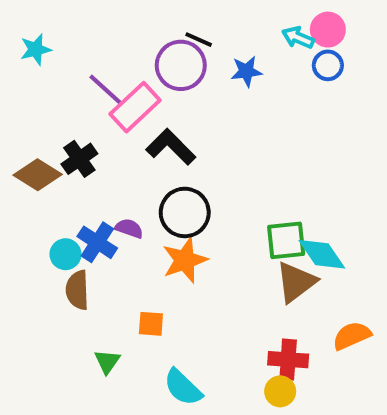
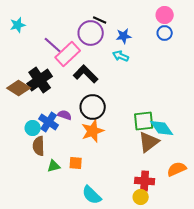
cyan arrow: (298, 38) -> (121, 56), moved
black cross: (79, 159) -> (40, 80), size x1.4
green triangle: (107, 362) -> (54, 166), moved, turned 40

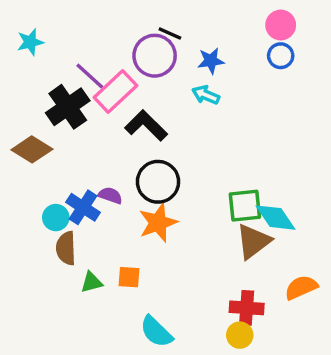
black cross: (40, 80) -> (68, 107), moved

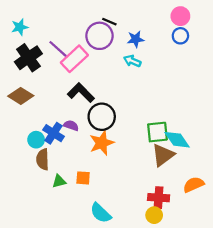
black cross: (68, 107) -> (28, 58), moved
black L-shape: (146, 126) -> (81, 93), moved

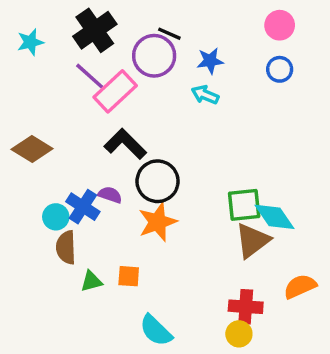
blue circle: (180, 36) -> (280, 69), moved
black cross: (28, 58) -> (95, 30), moved

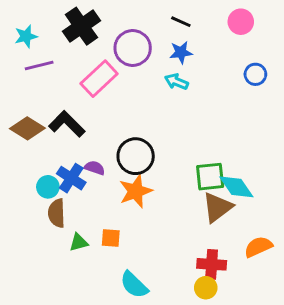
black line: (169, 34) -> (181, 22), moved
blue circle: (280, 69) -> (255, 74), moved
purple line: (90, 76) -> (39, 66), moved, turned -56
black L-shape: (125, 144) -> (67, 124), moved

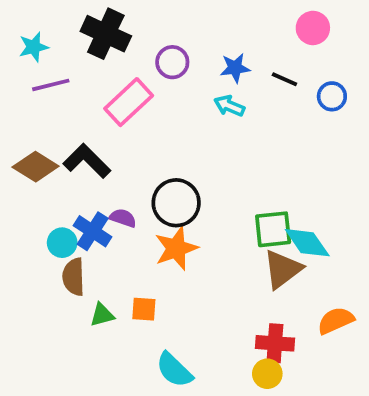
black line: (181, 22) -> (284, 79), moved
black cross: (81, 26) -> (106, 34), turned -30
purple circle: (133, 48) -> (172, 62), size x0.7

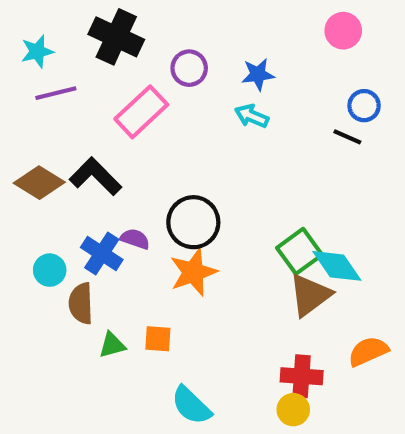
black line: (284, 79) -> (347, 137), moved
green square: (273, 229) -> (300, 251), turned -30
cyan circle: (62, 243) -> (50, 270), moved

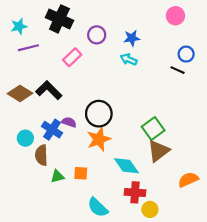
pink rectangle: (141, 112) -> (72, 57), size x0.7
cyan diamond: (337, 266) -> (126, 166), moved
red cross: (302, 376) -> (135, 192), moved

